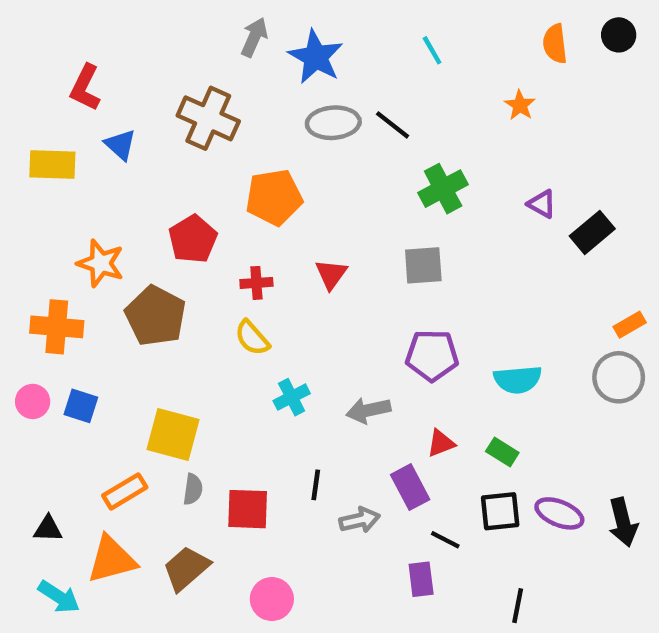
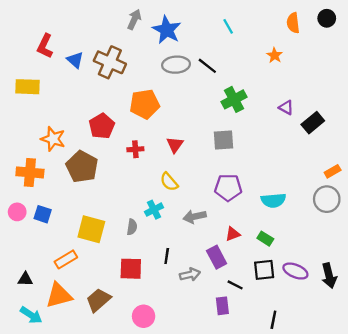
blue triangle: (120, 145) -> (75, 60), moved
yellow semicircle: (252, 338) -> (169, 182), moved
gray semicircle: (193, 489) -> (132, 227), moved

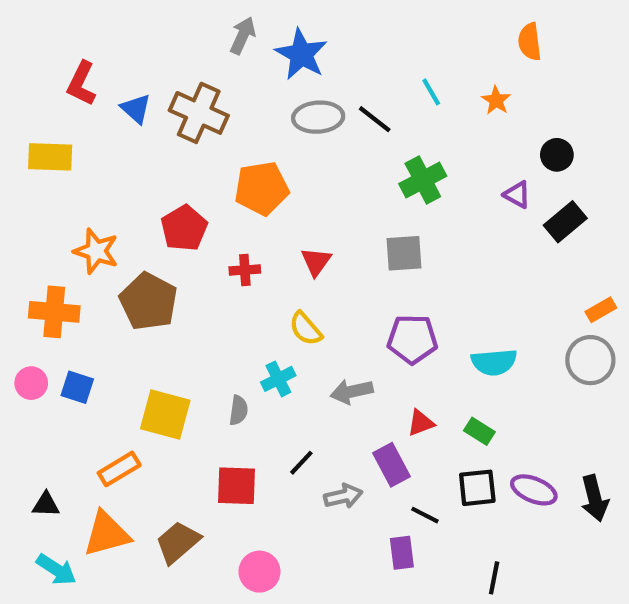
black circle: (327, 18) -> (557, 155), moved
cyan line: (228, 26) -> (431, 92), moved
black line: (167, 256) -> (301, 463), turned 35

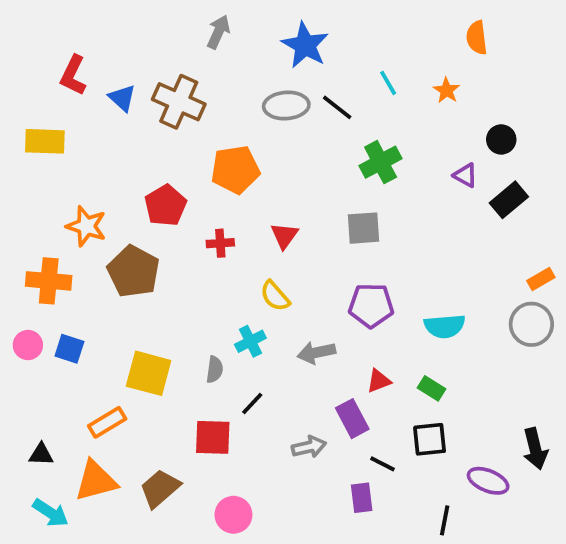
blue star: (301, 54) -> (305, 45), moved
black line: (301, 463) -> (252, 403), moved
purple ellipse: (534, 490) -> (488, 481), moved

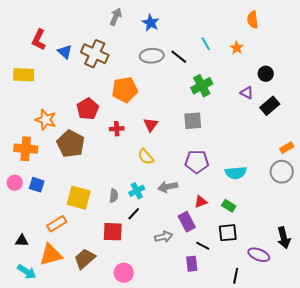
blue star: (305, 45) -> (151, 23), moved, size x0.7
cyan cross: (250, 341) -> (137, 191), moved

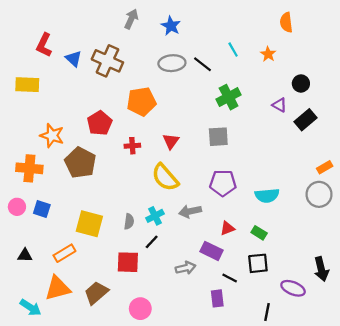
yellow semicircle: (146, 157) -> (165, 177), size x1.5
purple rectangle: (187, 222) -> (212, 251), turned -36
black triangle: (22, 241) -> (25, 255), moved

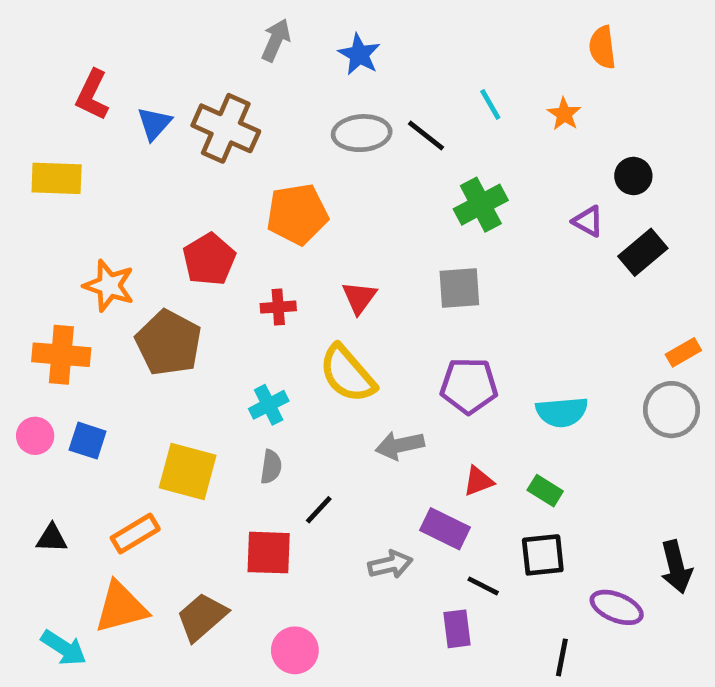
blue triangle: (74, 59) -> (154, 124), turned 30
cyan cross: (155, 216) -> (269, 405), moved

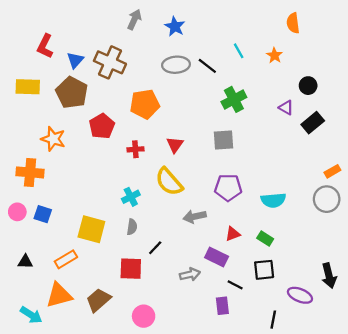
brown pentagon: (169, 343) -> (72, 93), moved

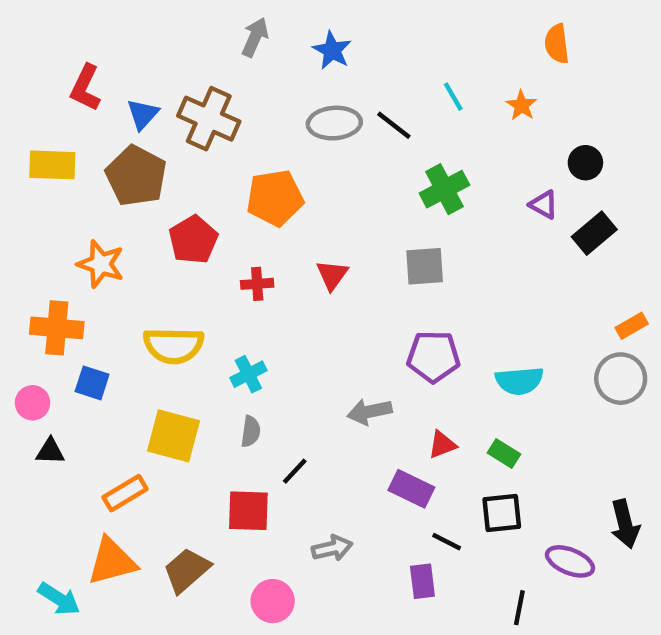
yellow semicircle: (169, 182) -> (174, 346), moved, turned -48
blue square: (43, 214) -> (92, 383), moved
black triangle: (25, 262) -> (50, 451), moved
gray arrow: (190, 274) -> (332, 548), moved

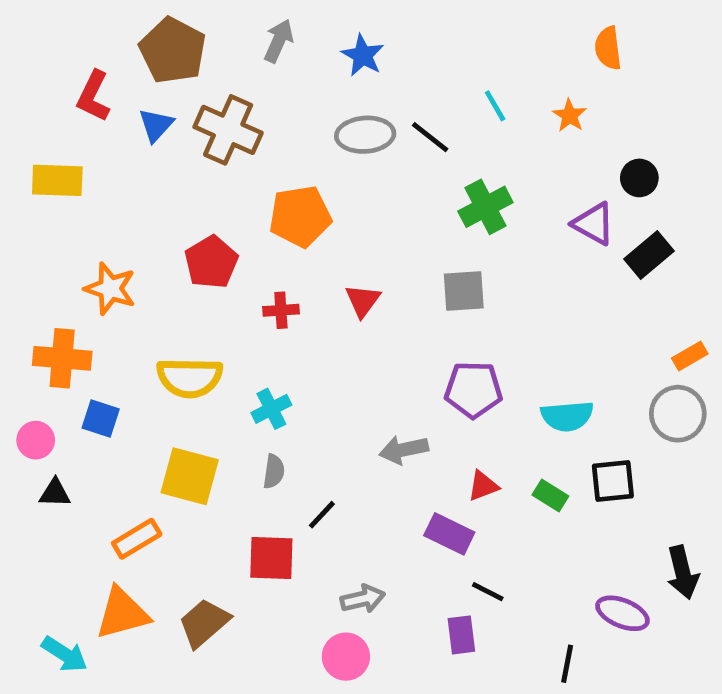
brown pentagon: (136, 176) -> (173, 51), moved
purple triangle: (544, 205) -> (594, 224), size x1.4
black square: (502, 513) -> (613, 481), moved
pink circle: (273, 601) -> (346, 657), moved

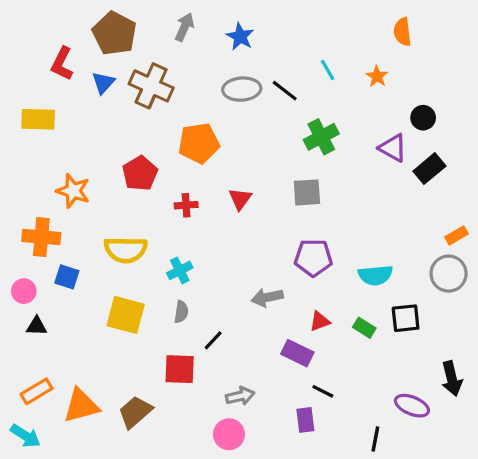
orange rectangle: (137, 539) -> (37, 391), moved
cyan arrow: (65, 654) -> (25, 436), moved

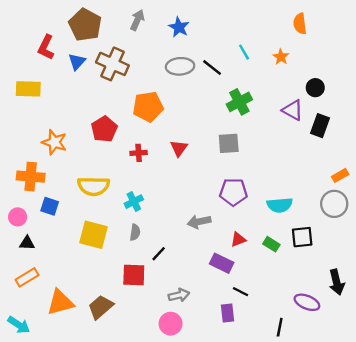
black rectangle: (429, 169) -> (320, 126), turned -30
orange rectangle: (37, 391) -> (27, 277), moved

